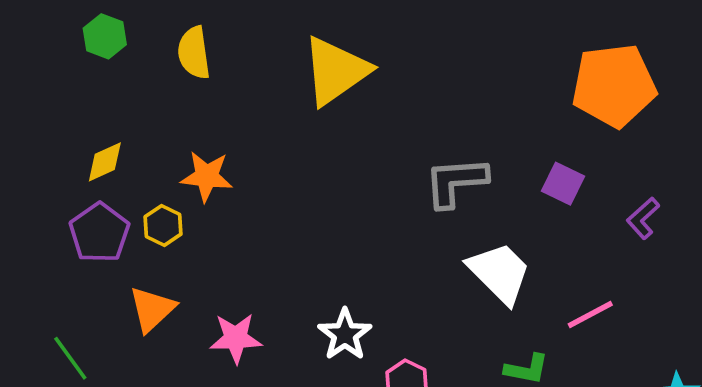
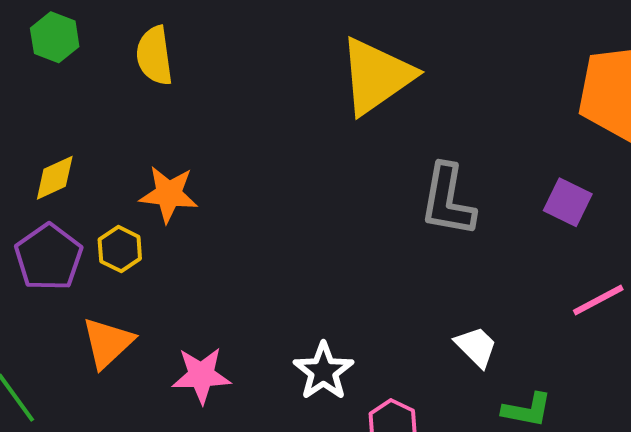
yellow triangle: (336, 71) -> (376, 76), moved
gray L-shape: (456, 182) -> (448, 200), turned -76
white trapezoid: (499, 273) -> (476, 347), moved, size x0.6
pink line: (590, 315) -> (598, 300), moved

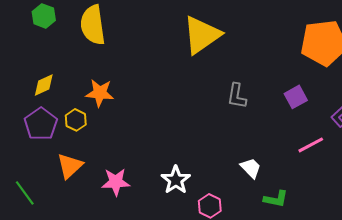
yellow semicircle: (154, 56) -> (93, 25), size x1.4
gray L-shape: (448, 200) -> (237, 96), size x0.7
purple square: (568, 202) -> (296, 97), turned 35

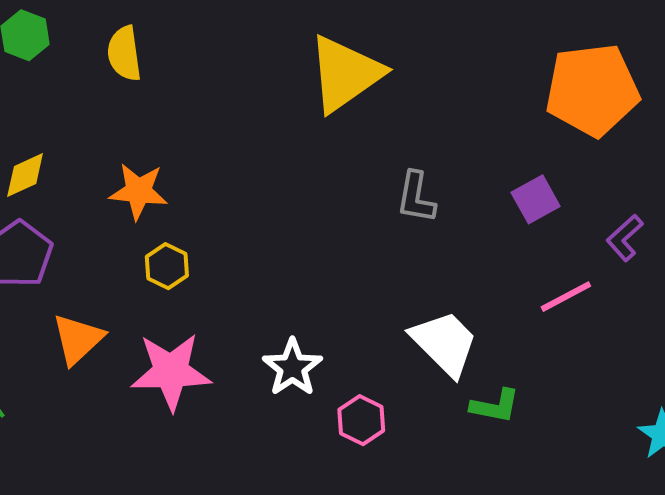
yellow semicircle: (93, 25) -> (124, 53), size x0.7
yellow hexagon: (76, 120) -> (167, 266), moved
white trapezoid: (251, 168) -> (444, 343), size x1.6
pink star: (116, 182) -> (171, 372), size x1.4

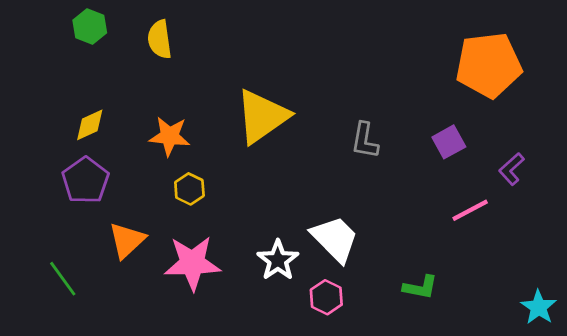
yellow triangle: (345, 74) -> (262, 116), moved
white trapezoid: (444, 343) -> (335, 239), moved

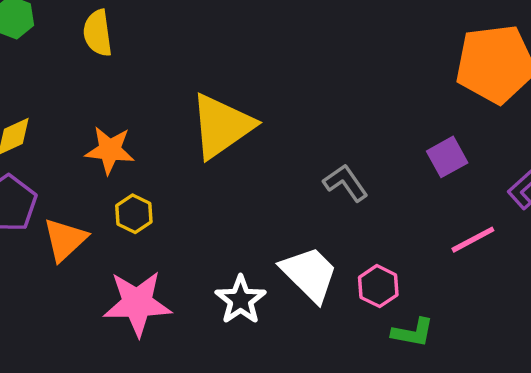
gray L-shape: (365, 141) -> (346, 183), moved, turned 135
orange triangle: (127, 240) -> (65, 240), moved
pink hexagon: (326, 297) -> (378, 286), moved

